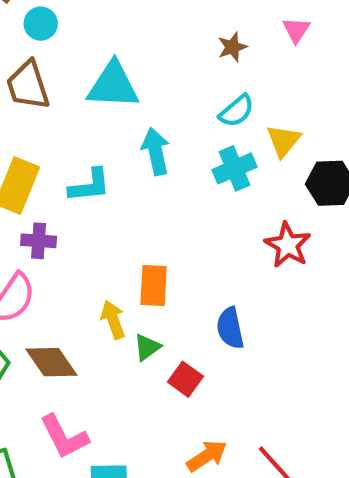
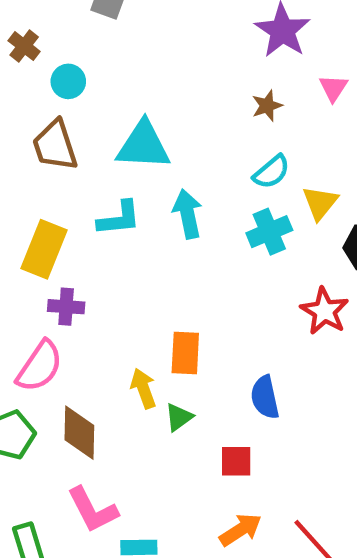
cyan L-shape: (90, 185) -> (119, 218), moved
brown diamond: (51, 362) -> (79, 433), turned 36
red square: (185, 379) -> (236, 461), moved, turned -36

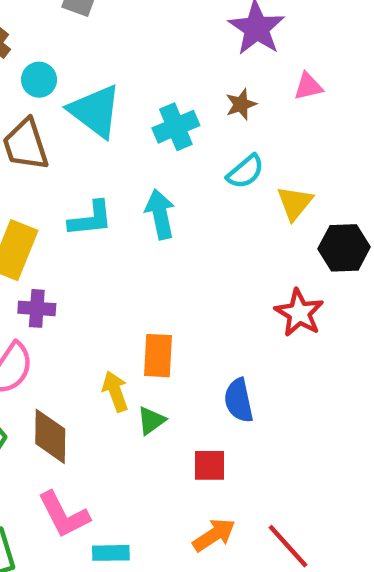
pink triangle: (333, 88) -> (308, 86), turned 44
cyan triangle: (143, 145) -> (95, 111), moved, turned 34
cyan cross: (269, 232) -> (176, 127), moved

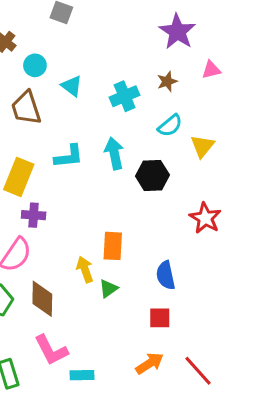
cyan triangle: (95, 111) -> (72, 86), size x0.6
black hexagon: (344, 248) -> (152, 175), moved
red square: (209, 465) -> (160, 318), moved

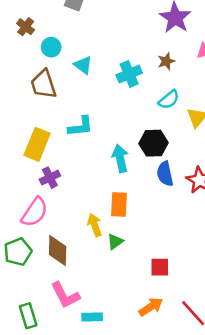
cyan arrow: (114, 153) -> (120, 158), moved
purple cross: (34, 215) -> (50, 178), turned -30
blue semicircle: (166, 275) -> (165, 174), moved

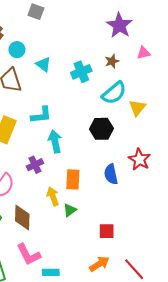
cyan semicircle: (169, 100) -> (114, 93), size x1.4
cyan arrow: (120, 158) -> (55, 141), moved
blue semicircle: (165, 174) -> (111, 174), moved
purple cross: (50, 178) -> (35, 165), moved

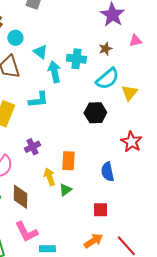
cyan cross: (81, 72) -> (76, 59), turned 30
cyan arrow: (55, 141) -> (54, 72), moved
blue semicircle: (111, 174) -> (107, 172), moved

